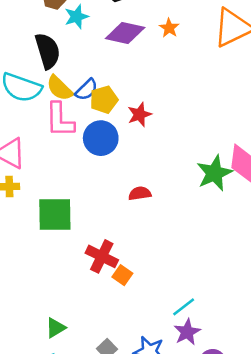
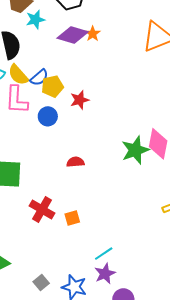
orange star: (169, 28) -> (93, 34), moved
blue circle: (101, 138) -> (48, 116), size x0.7
orange square: (122, 275) -> (72, 218), moved, turned 35

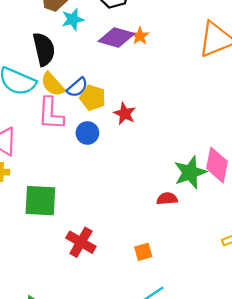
yellow pentagon: (52, 86) -> (93, 98), turned 30
red star: (80, 100) -> (125, 114), turned -30
red semicircle: (75, 162) -> (167, 199), moved
orange square: (72, 218) -> (143, 252), moved

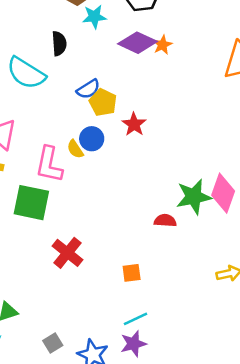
black semicircle: (44, 49) -> (59, 43), size x0.7
yellow semicircle: (53, 84) -> (75, 149), moved, size x0.7
pink L-shape: (51, 114) -> (49, 165), moved

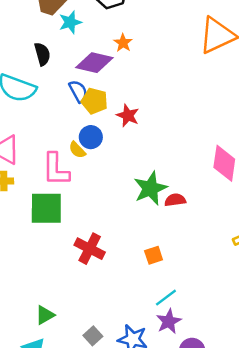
purple diamond: (137, 43) -> (94, 63), moved
orange star: (162, 45) -> (123, 43), moved
blue semicircle: (88, 89) -> (78, 91), turned -75
green star: (194, 197) -> (150, 188), moved

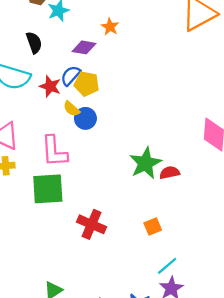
purple diamond: (94, 63) -> (84, 47), size x0.7
blue semicircle: (78, 91) -> (71, 76), turned -105
red star: (128, 116) -> (50, 86), moved
yellow semicircle: (77, 150) -> (72, 109), moved

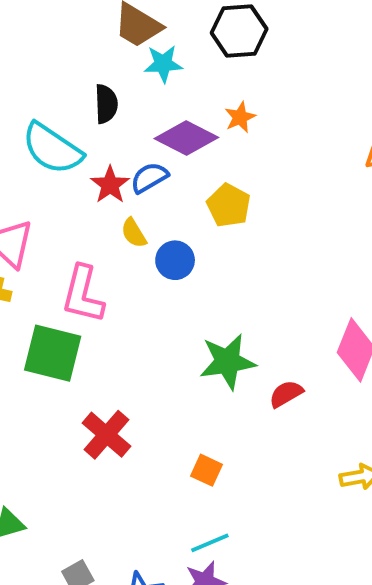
purple diamond: (84, 47) -> (186, 138), size x1.4
yellow pentagon: (87, 84) -> (229, 205), moved
blue circle: (85, 118) -> (175, 260), moved
red semicircle: (170, 173) -> (286, 394), moved, turned -36
orange square: (153, 227) -> (207, 470), turned 30

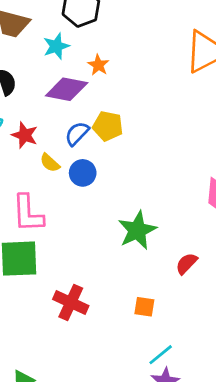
cyan star: (163, 64) -> (56, 46), moved
blue semicircle: (149, 178) -> (77, 134), moved
red semicircle: (286, 394) -> (186, 264), moved

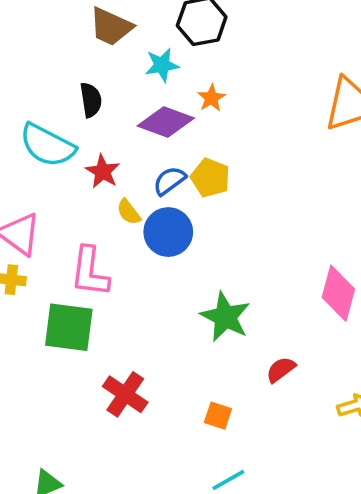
blue circle: (83, 173) -> (168, 232), size x1.4
green star: (137, 230) -> (225, 317), turned -30

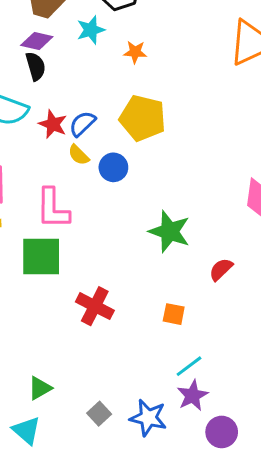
orange star: (211, 98) -> (135, 52), turned -30
purple diamond: (166, 122) -> (37, 41), moved, size x0.7
yellow pentagon: (210, 178) -> (143, 118), size x1.4
blue semicircle: (169, 181) -> (82, 124), moved
blue circle: (168, 232) -> (113, 167), size x0.7

